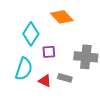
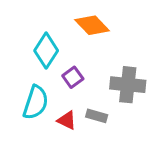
purple square: (49, 52) -> (73, 77), turned -32

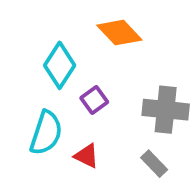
gray rectangle: (97, 116) -> (154, 164), moved, turned 30

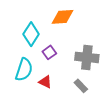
orange diamond: (119, 33) -> (63, 17), turned -50

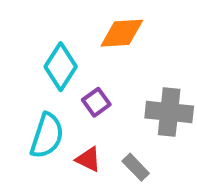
gray rectangle: (81, 86) -> (136, 167), moved

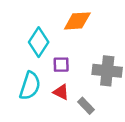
purple square: (96, 102) -> (61, 65), turned 35
red triangle: (88, 159) -> (61, 92), moved

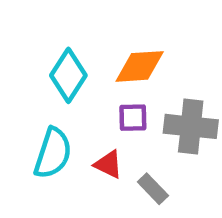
orange diamond: (77, 21) -> (140, 66), moved
purple square: (61, 65) -> (133, 118), moved

